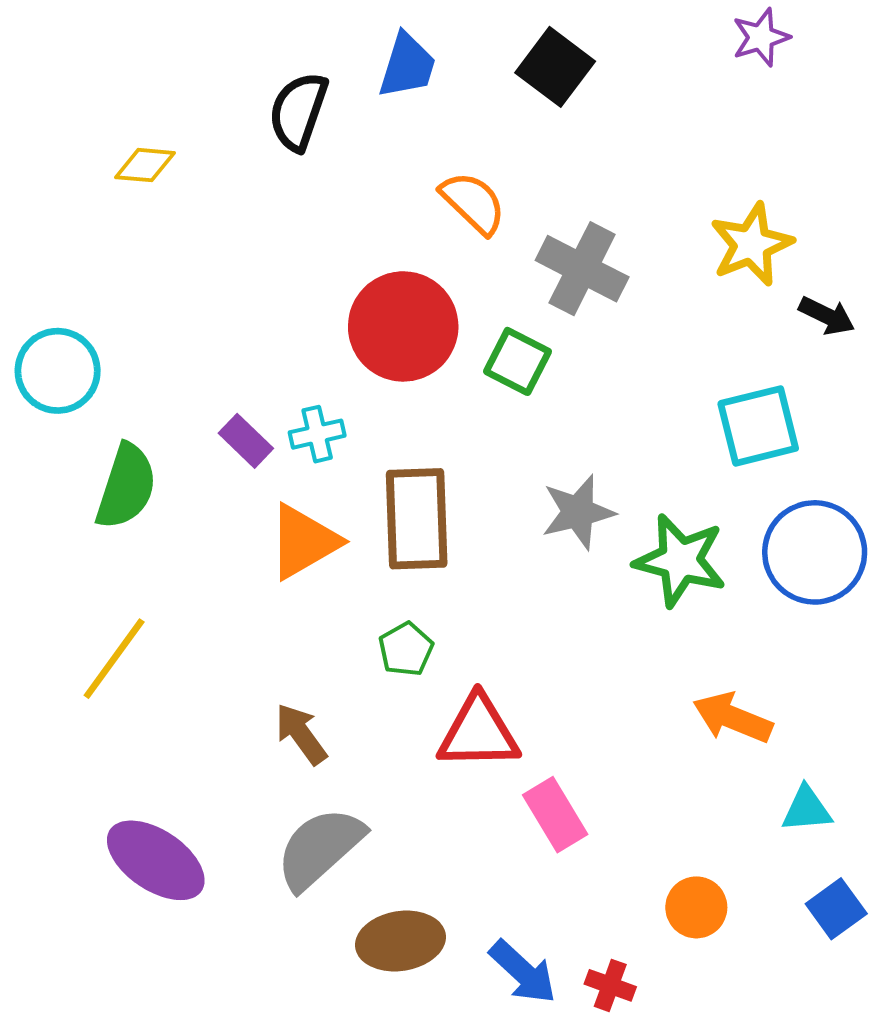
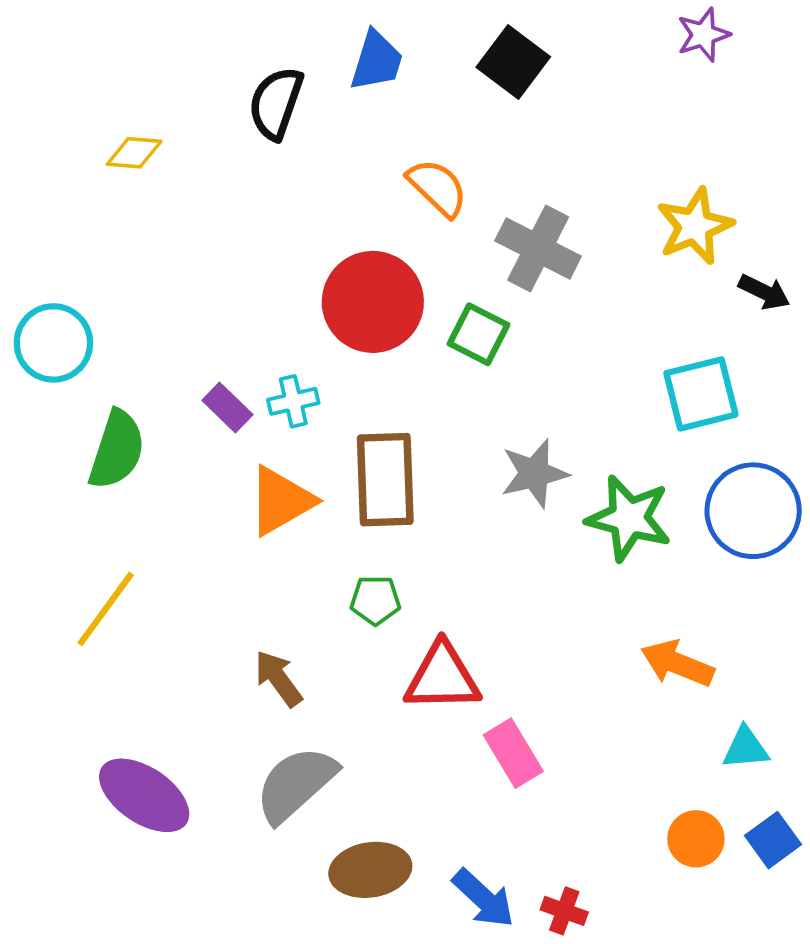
green pentagon: (406, 649) -> (375, 600), turned 30
orange circle: (696, 907) -> (696, 839), moved

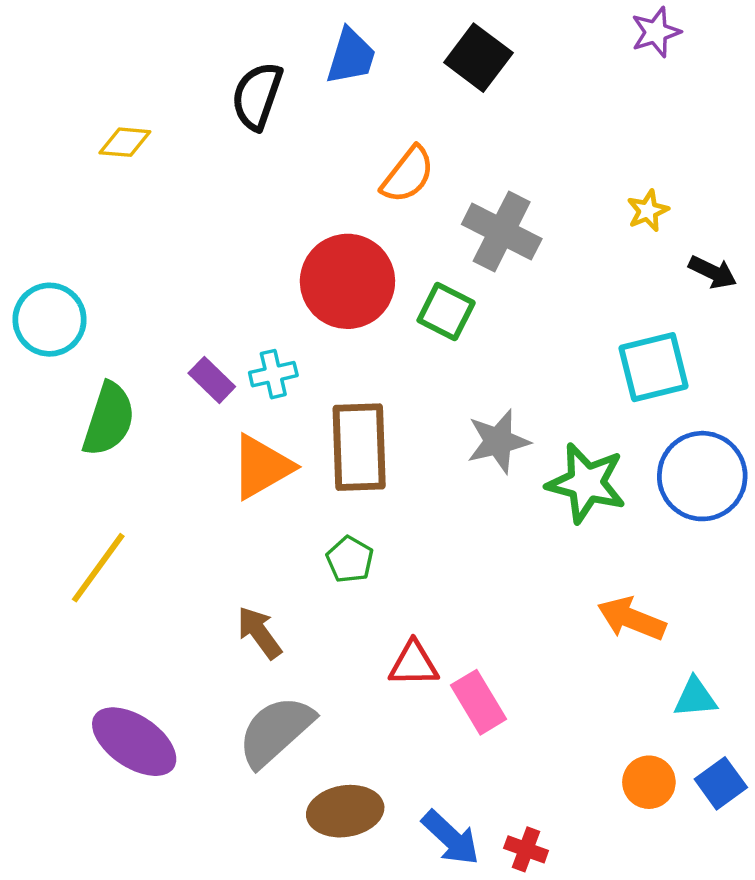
orange semicircle: (437, 188) -> (408, 175), turned 84
yellow star: (695, 226) -> (648, 211), size x0.6
green pentagon: (375, 600) -> (350, 560), turned 30
red triangle: (442, 677) -> (414, 664), moved, size x0.7

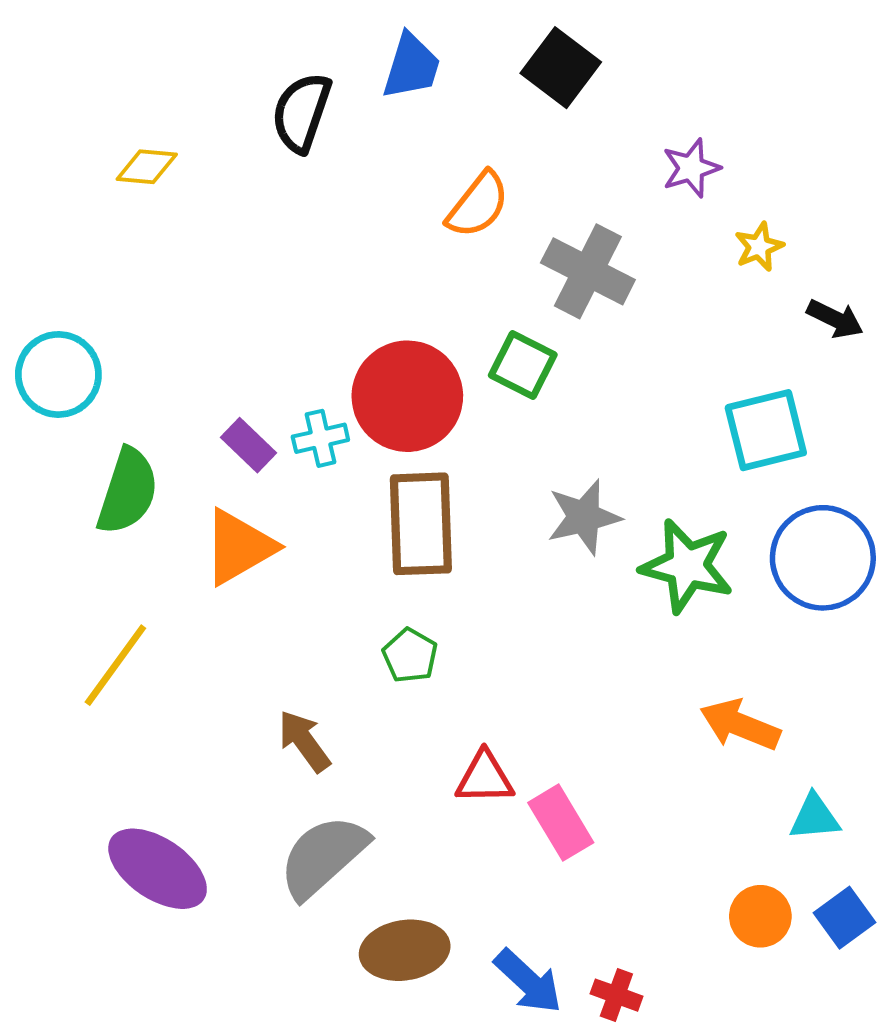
purple star: (656, 32) -> (691, 168), moved
red circle: (347, 281) -> (407, 396), moved
orange triangle: (262, 467) -> (239, 547), moved

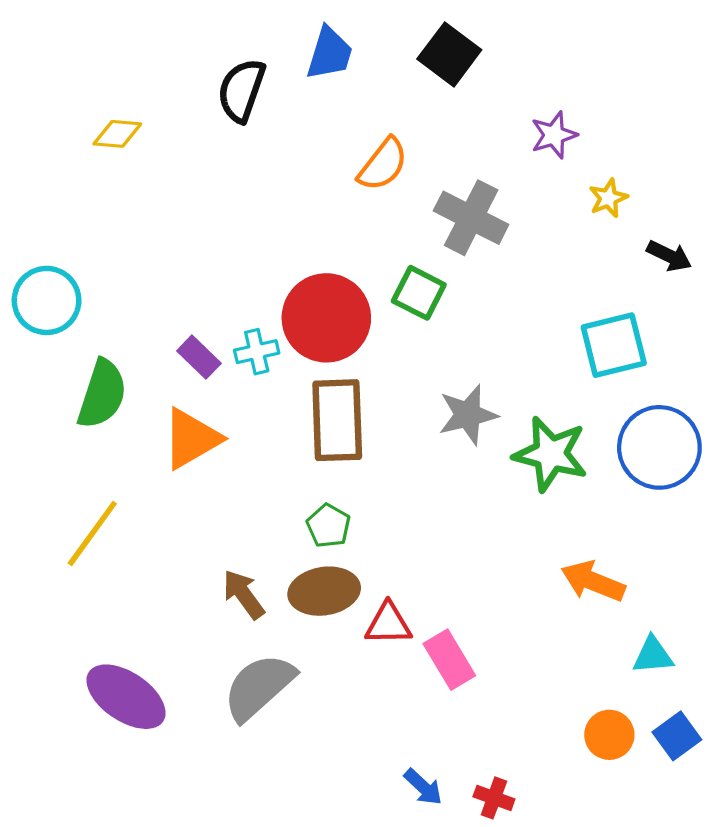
brown ellipse: (405, 950) -> (324, 591), moved
blue arrow: (528, 981) -> (423, 787), size x0.7

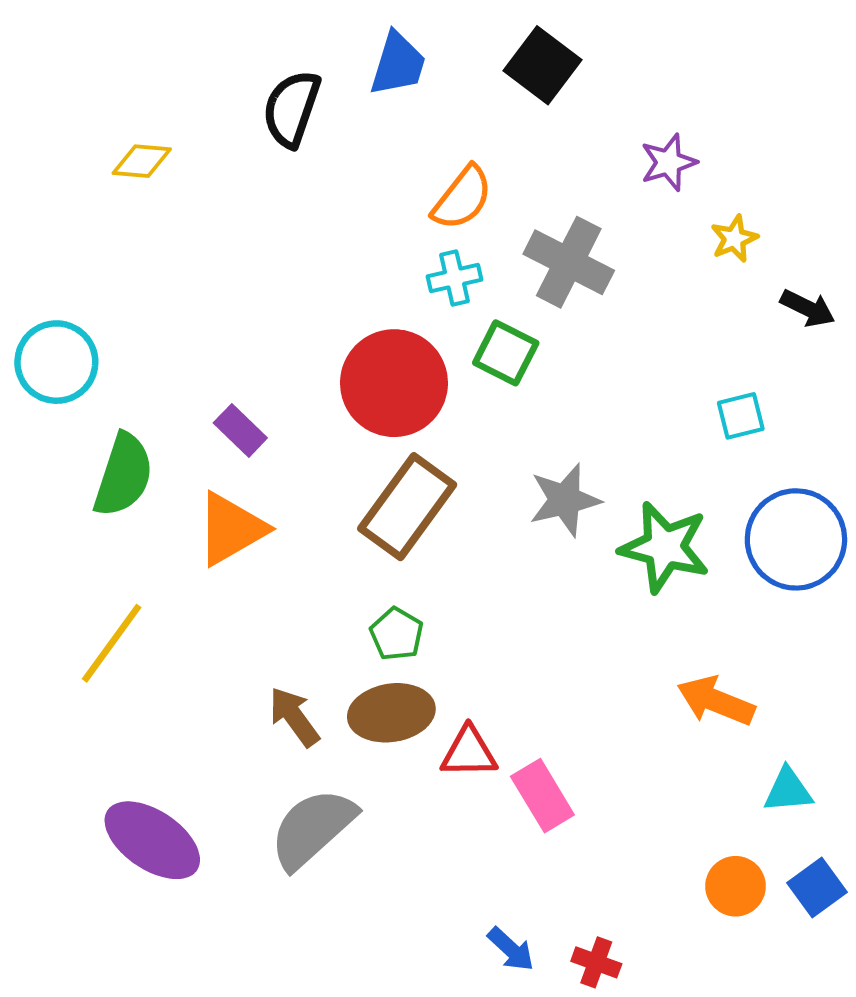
cyan square: (614, 345) -> (741, 416), size x0.6
cyan cross: (257, 352) -> (454, 278), moved
brown rectangle: (337, 420) -> (407, 507), turned 38

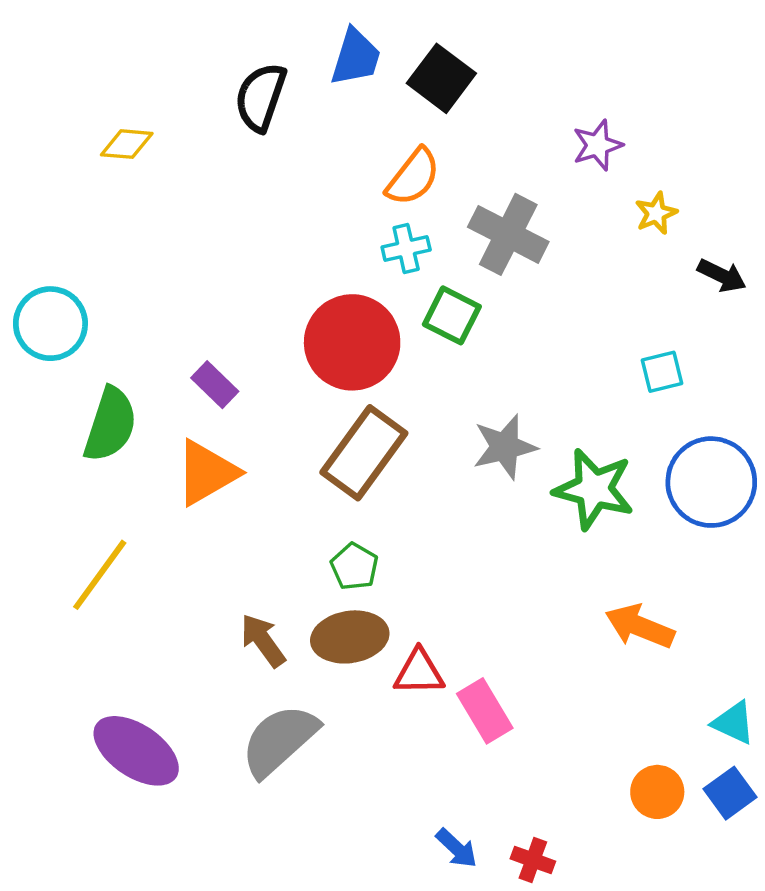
black square: (542, 65) -> (441, 78), moved
cyan triangle: (788, 790) -> (734, 723), moved, turned 30

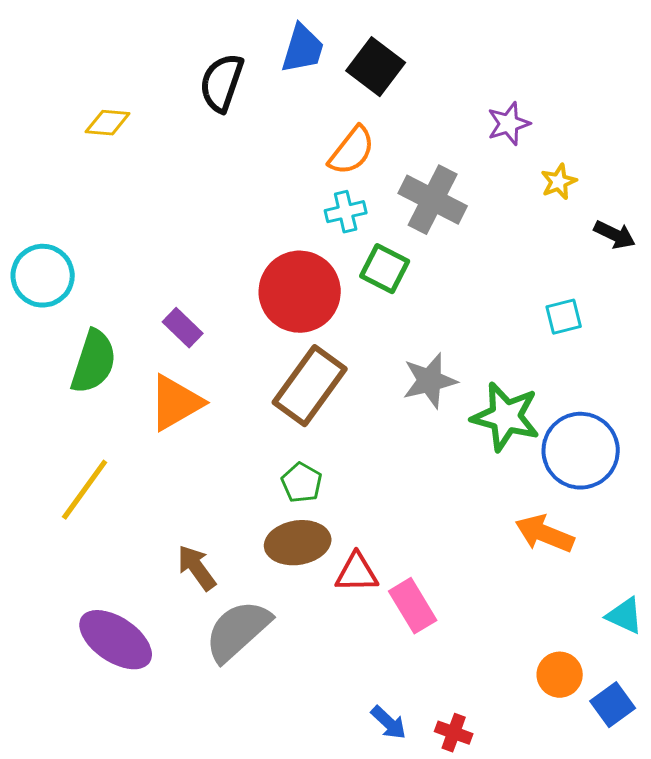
blue circle: (711, 482) -> (581, 451), moved
brown arrow: (263, 641) -> (197, 568), moved
blue square: (730, 793) -> (613, 705), moved

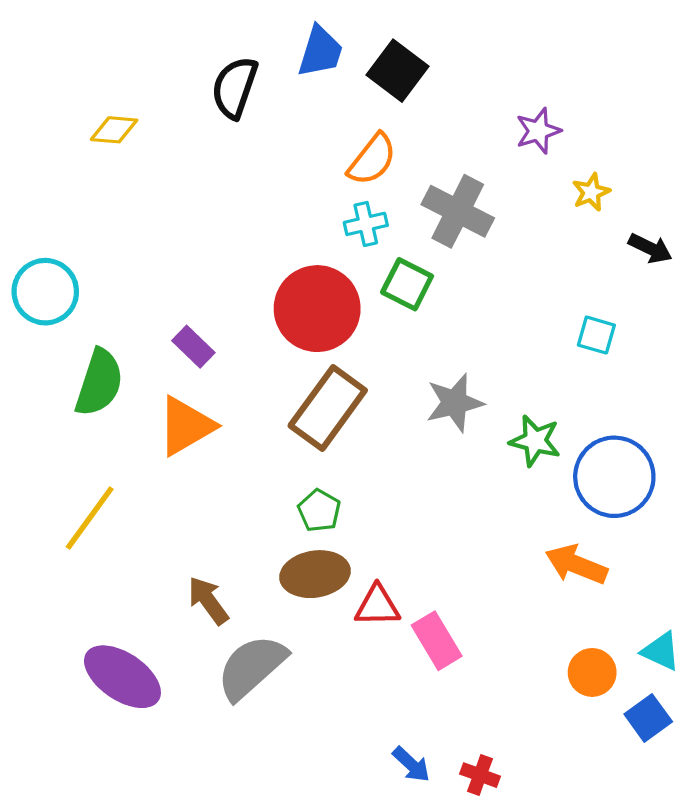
cyan square: (564, 317) -> (596, 335), turned 30
green star: (506, 417) -> (535, 441), size x0.7
orange circle: (560, 675) -> (592, 672), moved
blue square: (613, 705) -> (648, 718), moved

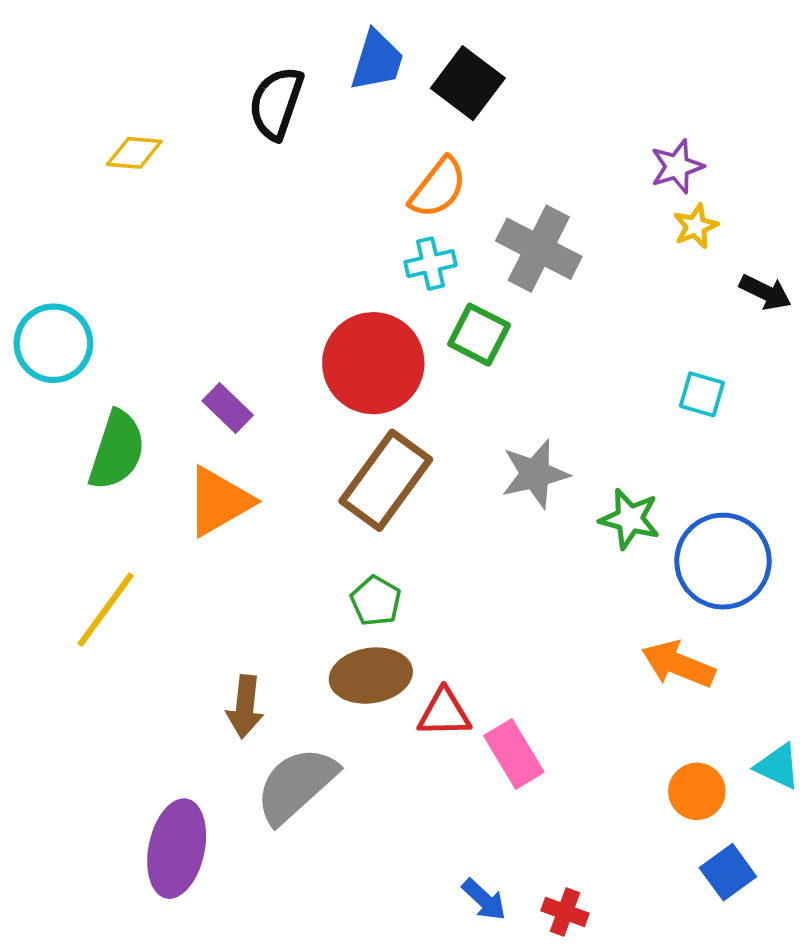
purple star: (538, 131) -> (677, 167), moved
brown arrow: (208, 601) -> (245, 707), turned -138
purple ellipse: (122, 677) -> (177, 849), moved, turned 68
blue square: (648, 718) -> (728, 872), moved

